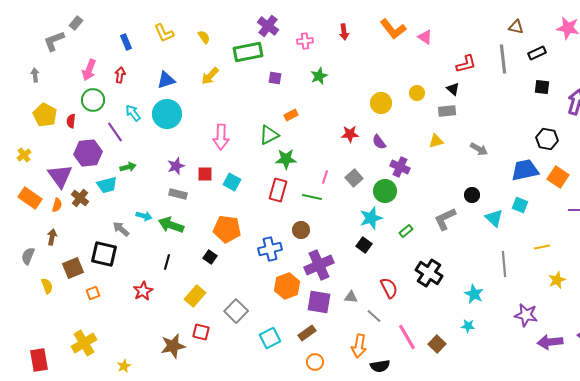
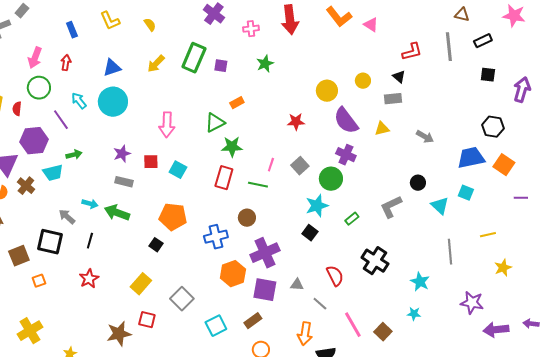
red arrow: (344, 32) -> (290, 20), size x1.8
green rectangle: (248, 52) -> (194, 58), moved, turned -56
purple semicircle: (379, 142) -> (346, 121), moved, size x1.8
black line: (167, 262) -> (90, 241), moved

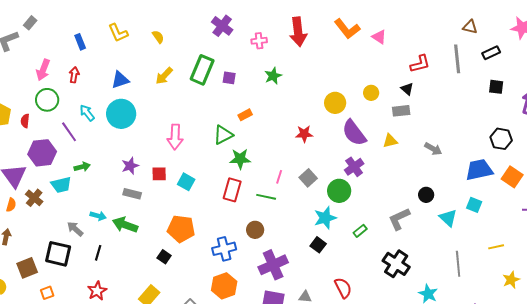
purple cross: (346, 155) -> (354, 167), turned 30
black cross: (375, 261) -> (396, 264), moved
orange hexagon: (233, 274) -> (224, 286), moved

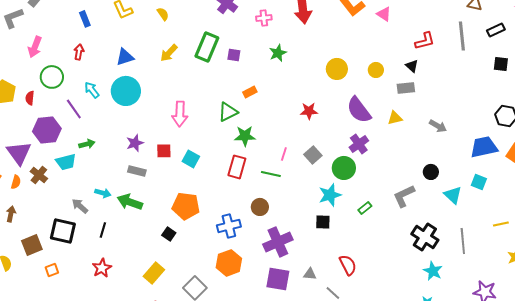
pink arrow: (43, 70) -> (35, 47), moved
yellow circle: (335, 103) -> (337, 69), moved
black square: (318, 245) -> (323, 222), turned -35
black cross: (396, 264) -> (425, 237), moved

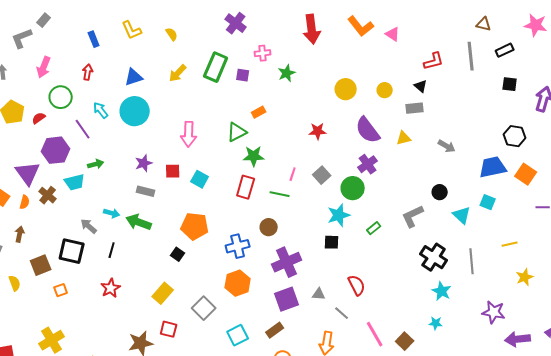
pink cross: (264, 18) -> (263, 53), moved
red semicircle: (30, 98) -> (39, 118), turned 48
purple square: (278, 279) -> (287, 299), turned -30

